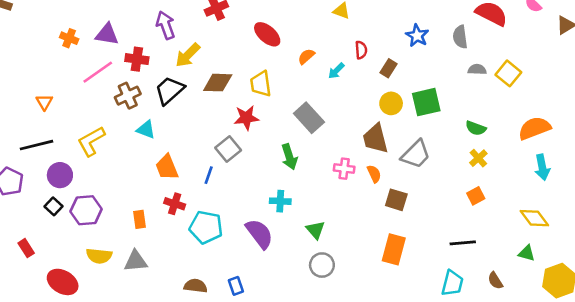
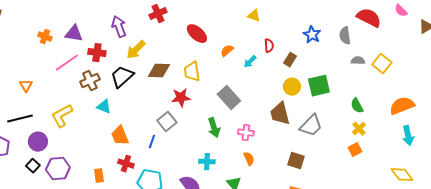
green semicircle: (476, 128) -> (357, 106), turned 42
pink cross: (344, 169) -> (246, 133), moved
orange semicircle: (374, 174) -> (249, 159), moved
orange square: (476, 196) -> (355, 150), moved

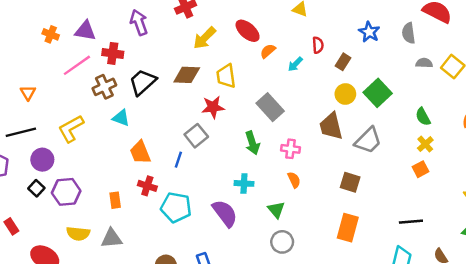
red ellipse: (197, 34) -> (248, 31), moved
yellow arrow: (136, 50) -> (205, 38), moved
green square: (319, 86) -> (378, 93), turned -30

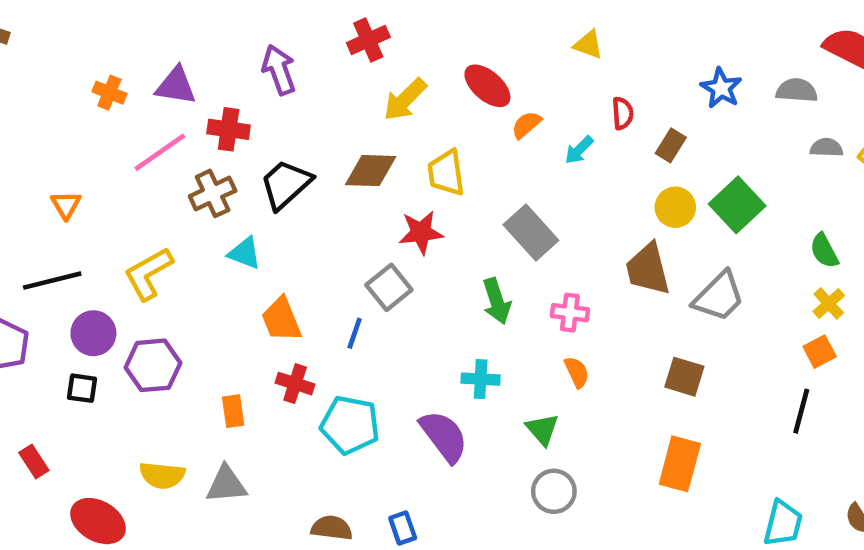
gray semicircle: (409, 33) -> (797, 90), turned 102
black square: (36, 188) -> (82, 388), turned -35
purple hexagon: (66, 192) -> (153, 365), moved
black line: (411, 222) -> (801, 411), moved, turned -70

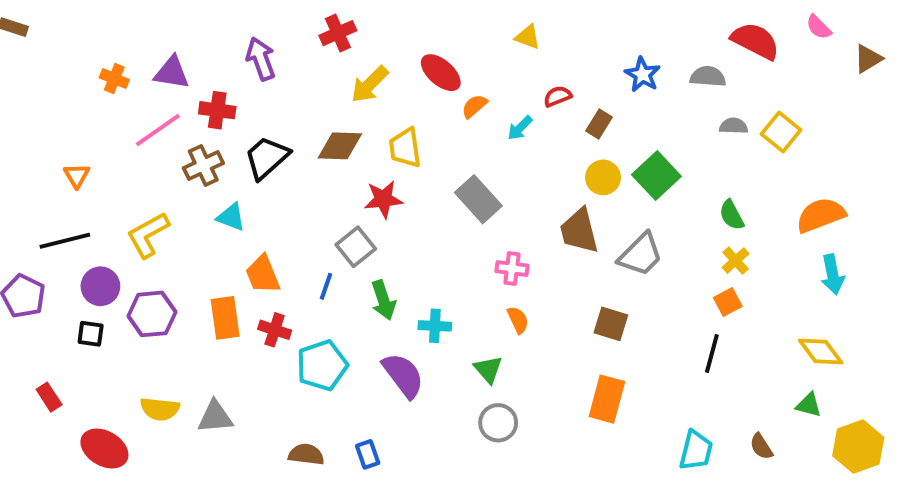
red semicircle: (623, 113) -> (557, 96), turned -108
green arrow: (497, 301) -> (383, 300), moved
orange rectangle: (233, 411) -> (225, 318), moved, size x1.5
cyan pentagon: (350, 425) -> (322, 365), turned -30

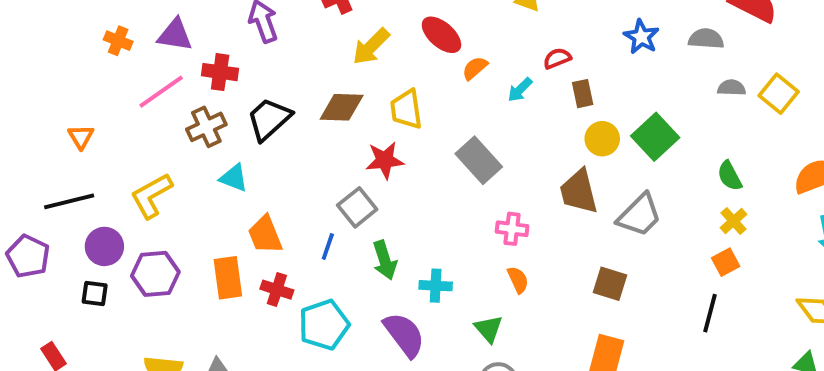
brown rectangle: (599, 124) -> (583, 94), moved, turned -44

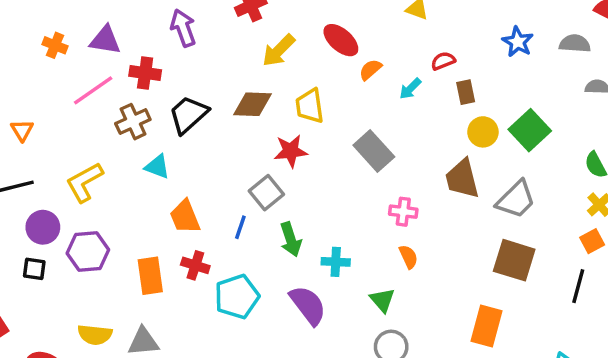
orange rectangle: (228, 278) -> (150, 276), moved
brown square: (610, 284) -> (514, 260), moved, size x1.4

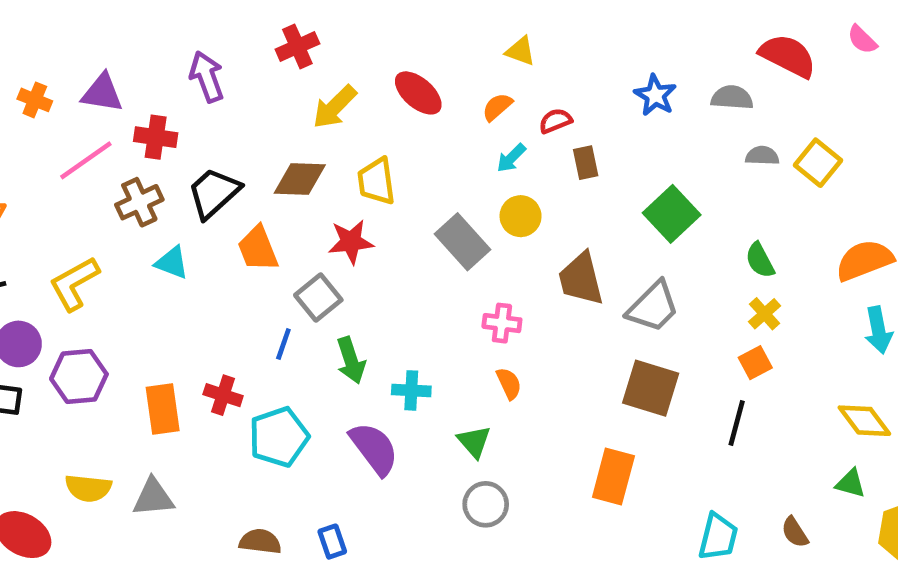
orange semicircle: (370, 70) -> (497, 107), moved
yellow circle: (483, 132) -> (521, 216), moved
orange trapezoid: (185, 217) -> (258, 249), moved

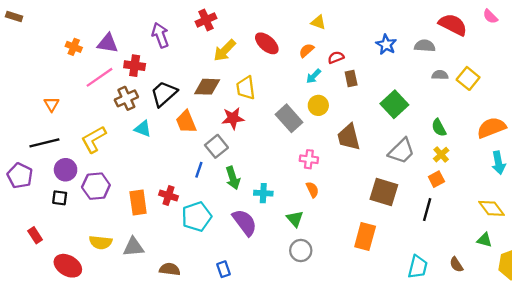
gray trapezoid: (653, 307) -> (401, 151), moved
brown semicircle: (260, 542) -> (170, 269), moved

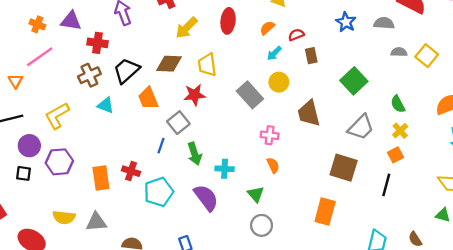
red ellipse: (267, 43) -> (228, 21), turned 55
pink line: (99, 77) -> (40, 57), moved

